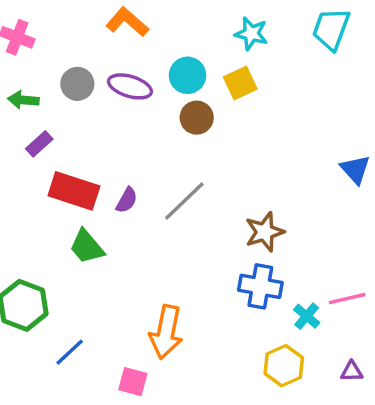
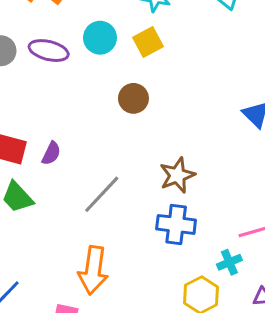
brown circle: (197, 118) -> (133, 98), moved
gray line: (184, 201) -> (102, 194), moved
cyan cross: (307, 316) -> (229, 262), moved, turned 30

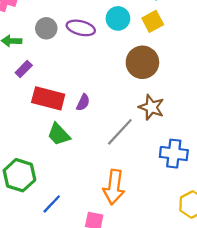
brown circle: (133, 98) -> (142, 62), size x1.5
brown star: (177, 175) -> (151, 107), moved, turned -30

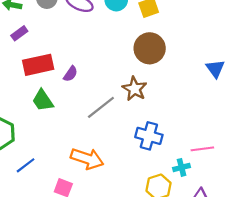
brown circle: (142, 62) -> (150, 48), moved
red rectangle: (48, 98) -> (38, 65), turned -36
orange arrow: (114, 187) -> (87, 159), turned -88

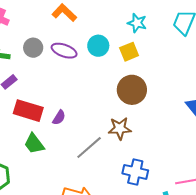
red rectangle: (38, 65) -> (28, 111), turned 32
brown star: (135, 89) -> (120, 128), turned -30

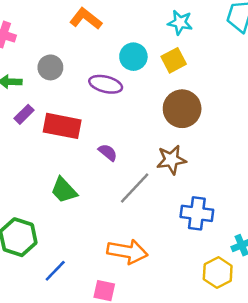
purple ellipse: (64, 51) -> (106, 84), moved
red rectangle: (28, 111) -> (62, 126), moved
purple semicircle: (59, 118) -> (108, 152), moved, turned -77

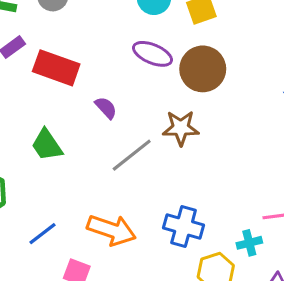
purple ellipse: (106, 84) -> (152, 54), moved
blue cross: (197, 213) -> (184, 226), moved
blue line: (55, 271) -> (43, 234), moved

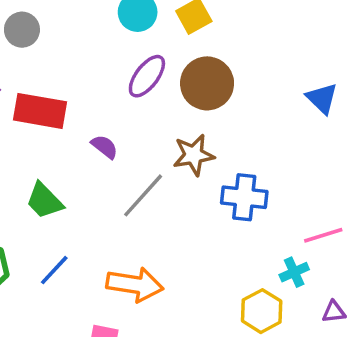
purple ellipse: (152, 54) -> (147, 76), turned -66
blue cross: (184, 226) -> (244, 197), moved
blue line: (43, 234) -> (54, 270), moved

